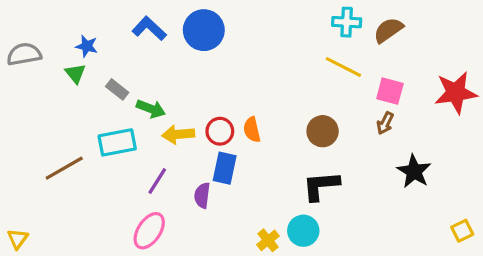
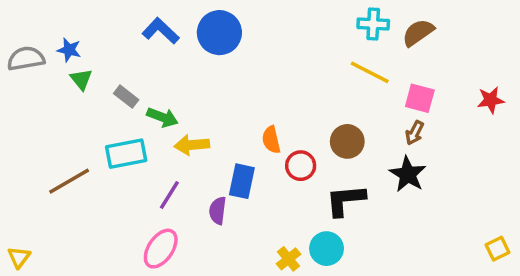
blue star: (87, 46) -> (69, 50), moved
red star: (456, 93) -> (491, 100), size x0.6
red circle: (220, 131) -> (301, 166), moved
black star: (414, 171) -> (408, 174), moved

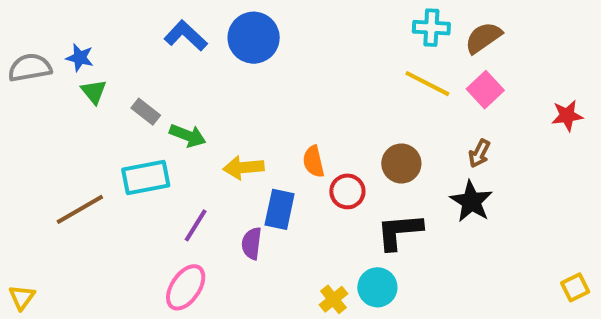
pink square: (420, 98) -> (485, 90), moved, turned 32
yellow arrow: (192, 145) -> (244, 167), moved

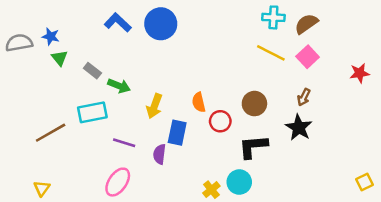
yellow arrow: (244, 167) -> (154, 106), turned -65
purple line: (196, 225) -> (124, 143), turned 75
yellow triangle: (22, 297) -> (42, 188), moved

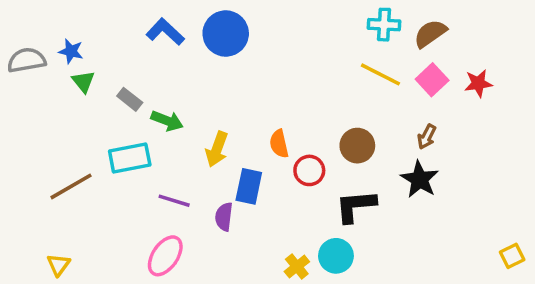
red star: (359, 73) -> (478, 83), moved

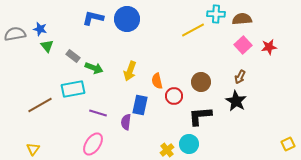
blue L-shape: (165, 32) -> (93, 18), turned -30
brown semicircle: (430, 33) -> (242, 19), turned 30
yellow line: (380, 74) -> (193, 30), moved, turned -55
yellow arrow: (217, 149) -> (130, 71), moved

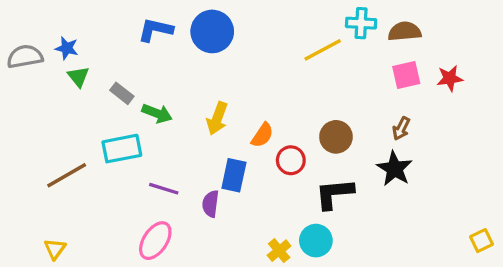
pink square: (243, 45) -> (406, 75), turned 30
orange semicircle: (157, 81) -> (262, 135), turned -133

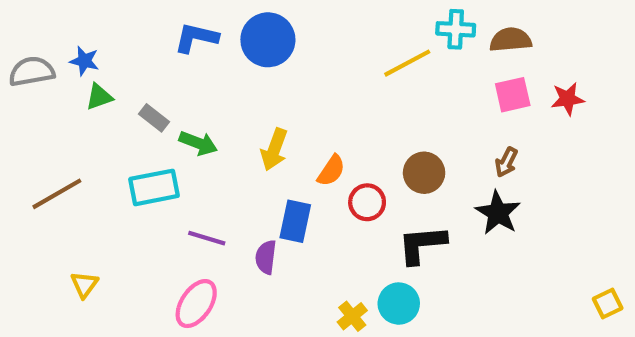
green triangle: (78, 77) -> (99, 97), turned 50
brown line: (67, 175) -> (57, 194), moved
yellow triangle: (55, 249) -> (84, 285), moved

